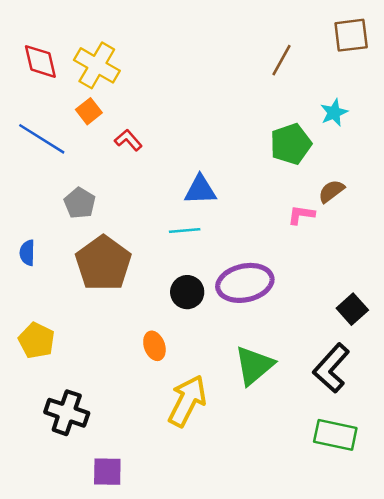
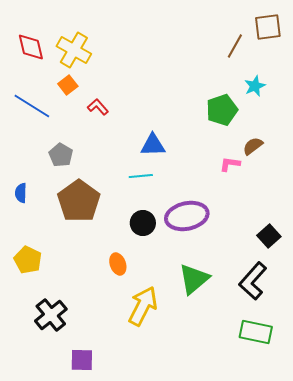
brown line: (282, 60) -> (235, 46), moved
black cross: (67, 413) -> (51, 315), turned 32

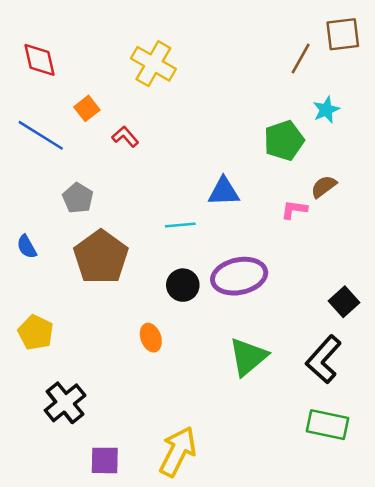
yellow cross: (74, 50) -> (153, 64), moved
blue triangle: (153, 145) -> (224, 192), moved
blue semicircle: (21, 193) -> (27, 247), turned -30
yellow arrow: (143, 306) -> (178, 451), moved

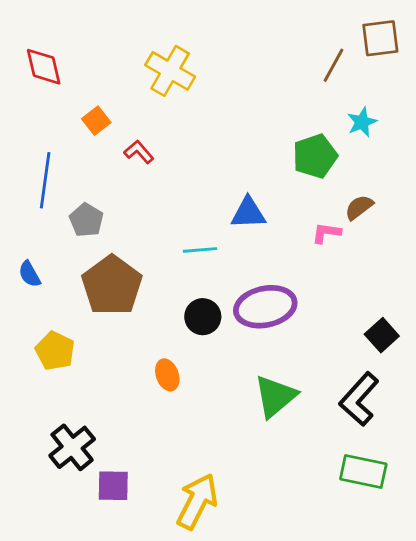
blue line: (41, 135) -> (45, 180), moved, turned 66
yellow pentagon: (36, 332) -> (55, 351), moved
purple square: (105, 460) -> (113, 486), moved

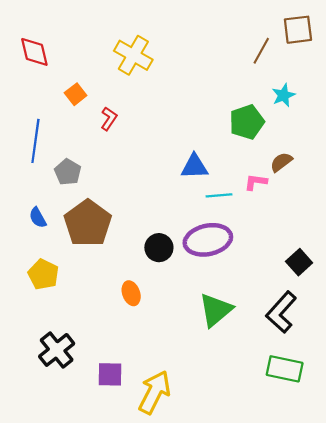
red L-shape: (139, 152) -> (109, 119), turned 75
cyan line: (200, 250) -> (219, 195), moved
blue semicircle: (29, 274) -> (38, 218), moved
purple square: (113, 486) -> (110, 374), moved

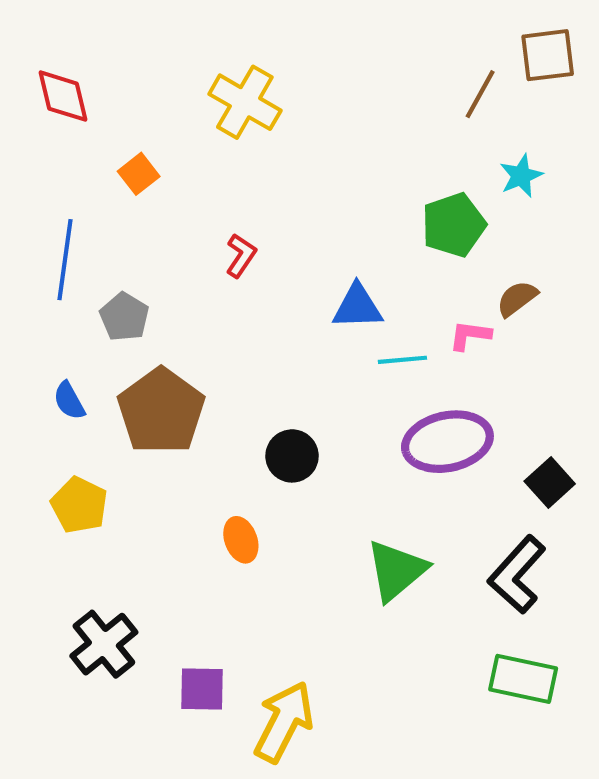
red L-shape: (109, 119) -> (241, 256), moved
purple ellipse: (208, 240) -> (447, 442), moved

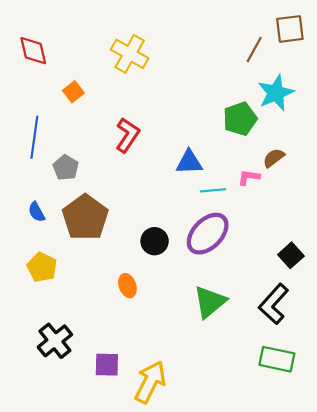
cyan star: (521, 176) -> (276, 93), size x1.6
red L-shape: (241, 256) -> (127, 135), size x1.5
purple ellipse: (447, 442) -> (208, 234), moved, turned -33

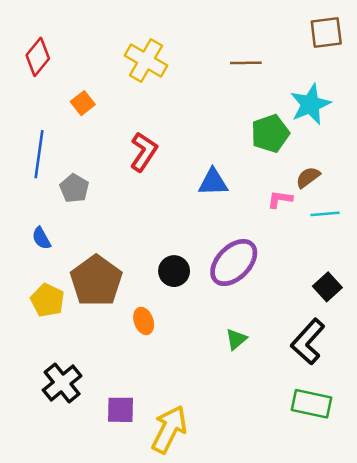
brown line: (254, 50) -> (246, 63), moved, turned 60
red diamond: (33, 51) -> (38, 57), turned 52
cyan line: (213, 190) -> (325, 214), moved
brown pentagon: (85, 217) -> (96, 281), moved
green triangle: (210, 302) -> (236, 339), size x0.6

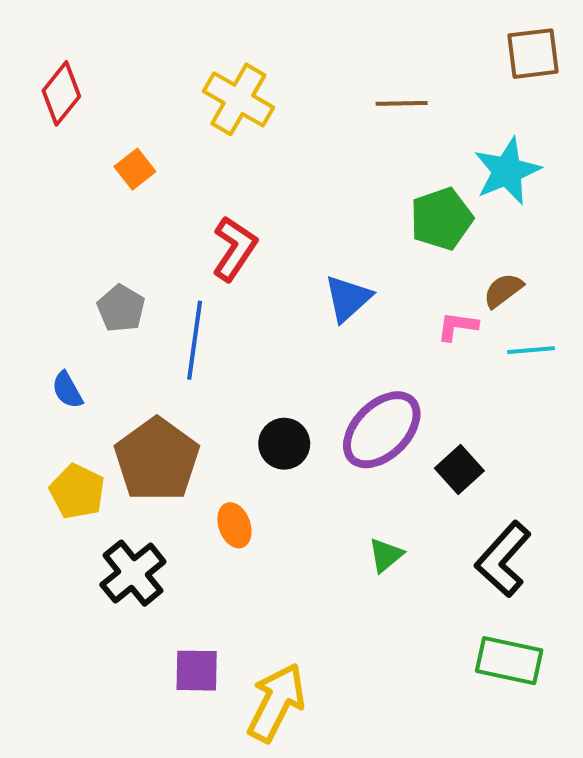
blue line: (39, 154) -> (195, 340), moved
blue triangle: (213, 182) -> (348, 298), turned -40
black square: (327, 287) -> (459, 470), moved
black cross: (62, 383) -> (133, 573), moved

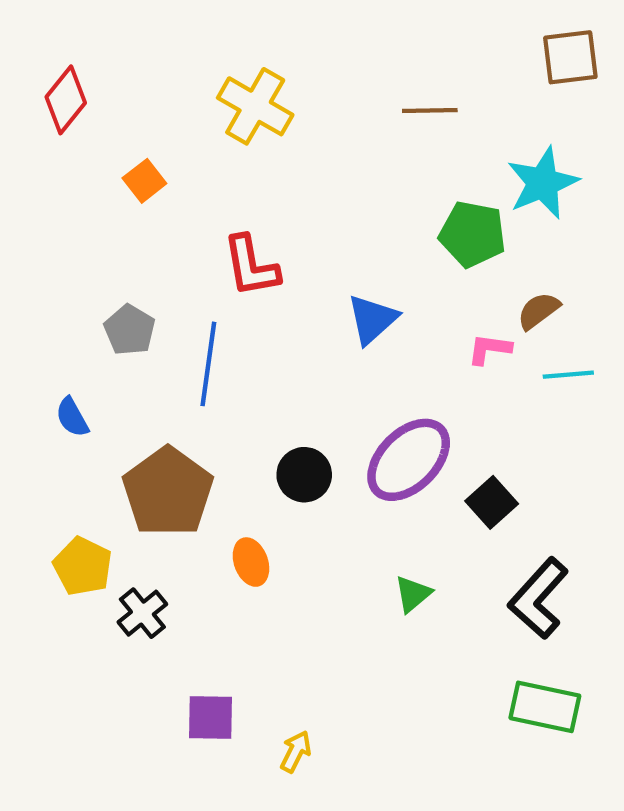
green pentagon: (441, 219) -> (472, 234), turned 30
red L-shape: (234, 249) -> (251, 266), turned 136
yellow pentagon: (77, 491) -> (83, 566), moved
black cross: (133, 573) -> (142, 613), size x0.7
yellow arrow: (276, 702) -> (296, 752), size x0.5

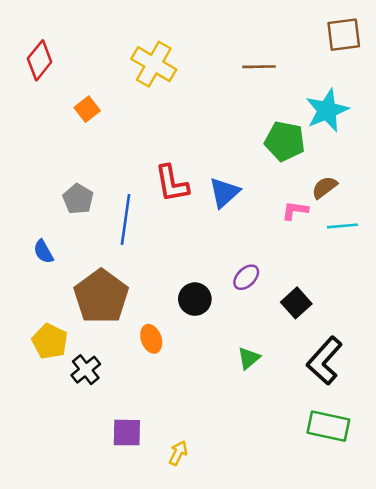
red L-shape: (251, 266) -> (172, 184), moved
purple ellipse: (409, 460) -> (246, 277), size x0.5
black circle: (304, 475) -> (195, 299), moved

